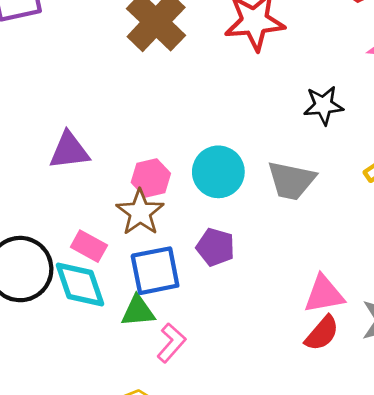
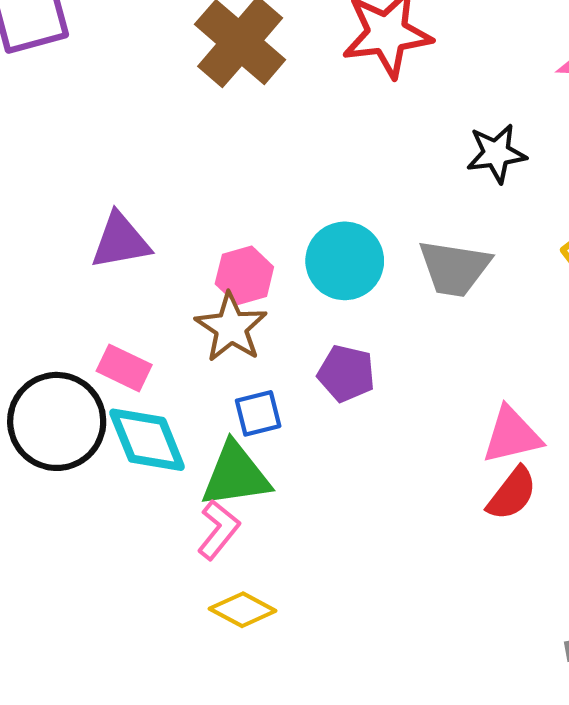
pink rectangle: (89, 246) -> (124, 368), moved
blue square: (155, 271) -> (258, 413), size x0.6
green triangle: (138, 311) -> (236, 475), size x1.4
pink L-shape: (171, 343) -> (218, 530), moved

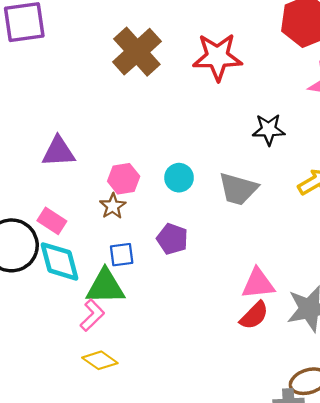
cyan circle: (345, 261) -> (179, 178), size x0.7
brown star: (231, 327) -> (113, 206), size x0.7

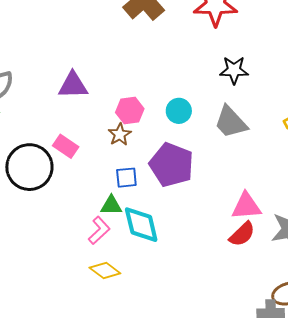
black star: (269, 130) -> (234, 70), moved
gray trapezoid: (238, 189) -> (231, 122), turned 30
purple pentagon: (172, 239) -> (171, 165), size x1.6
cyan diamond: (59, 261) -> (141, 225), moved
green triangle: (105, 287) -> (111, 205), size x0.6

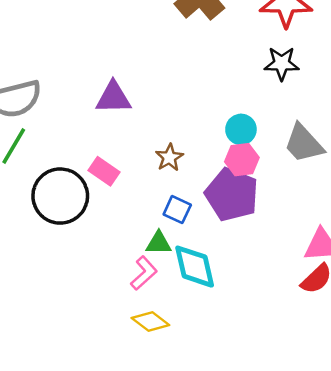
black star: (234, 70) -> (282, 64), moved
pink hexagon: (130, 111) -> (242, 160), moved
blue square: (126, 178) -> (177, 210), turned 30

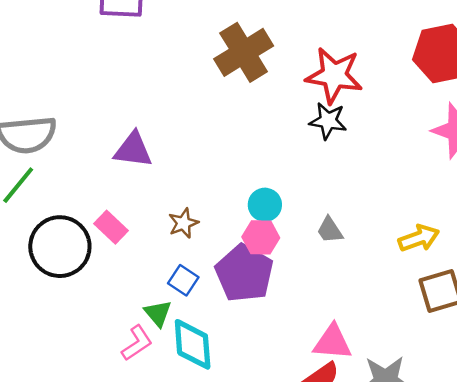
black star: (282, 64) -> (328, 121), moved
gray trapezoid: (304, 143) -> (330, 230), size x0.6
green triangle: (159, 243) -> (158, 313), turned 40

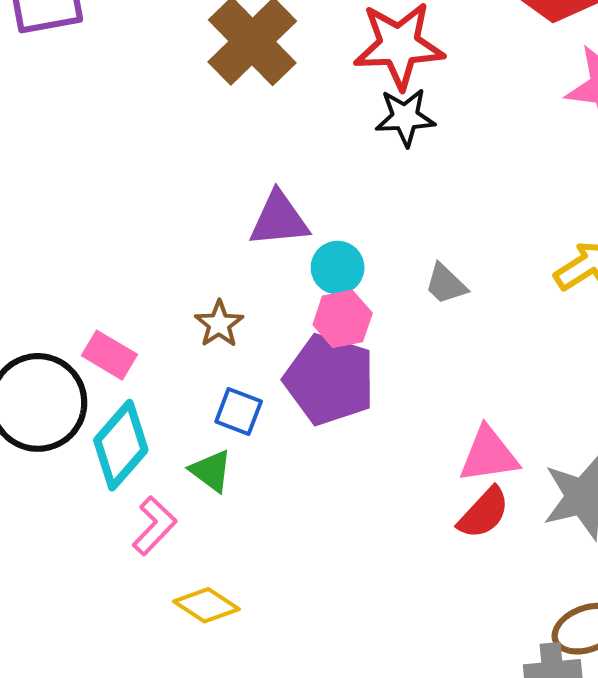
purple triangle: (133, 150) -> (279, 219), moved
pink L-shape: (137, 343) -> (154, 526), moved
cyan diamond: (193, 344) -> (121, 445), moved, turned 58

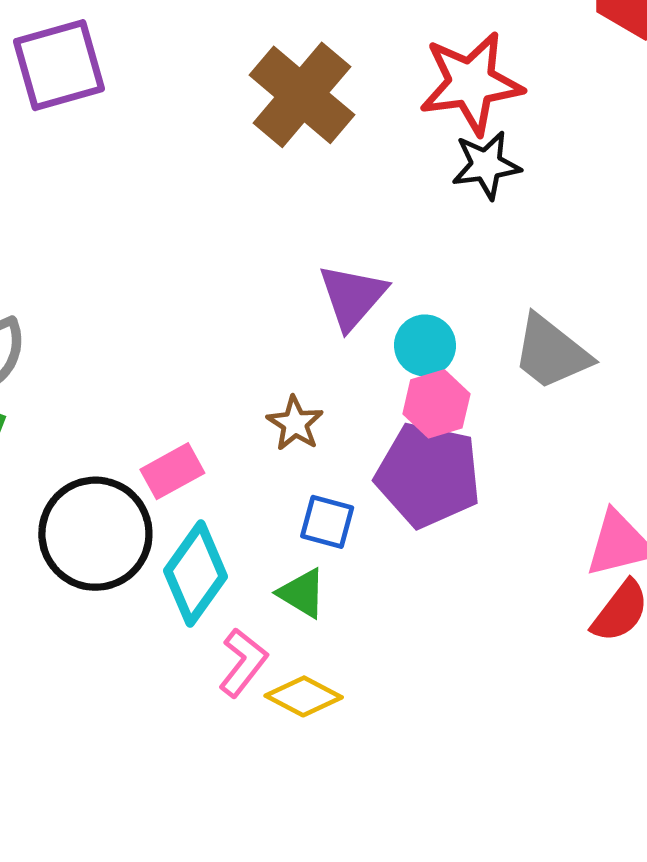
purple triangle: (279, 219) -> (352, 296), turned -38
gray trapezoid: (446, 284) -> (551, 352), size x1.6
pink rectangle: (109, 355) -> (172, 471), turned -54
yellow diamond: (206, 605) -> (304, 696), moved

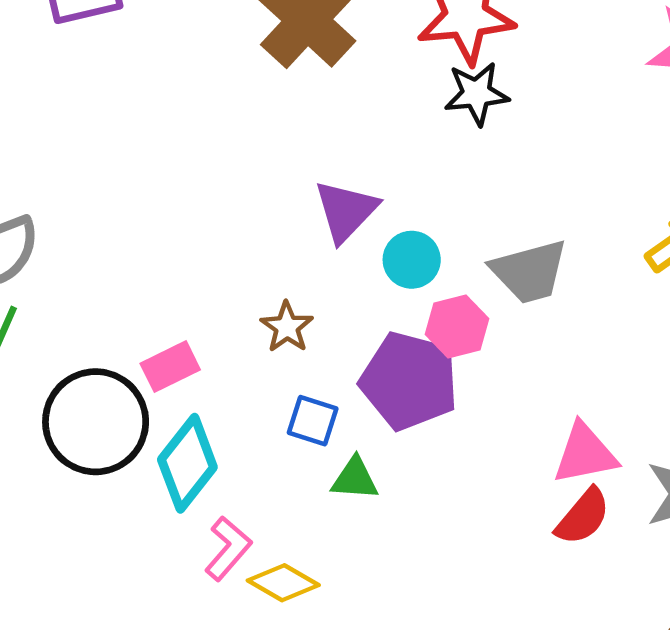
gray trapezoid: (551, 352) -> (529, 272), turned -56
pink hexagon: (436, 404) -> (457, 326), moved
green triangle: (302, 593) -> (355, 479), moved, turned -30

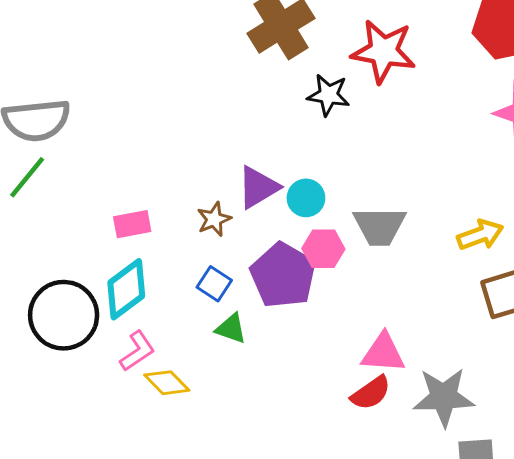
black star: (476, 94) -> (328, 95), moved
purple triangle: (346, 211) -> (258, 187), moved
black circle: (96, 422) -> (64, 315), moved

